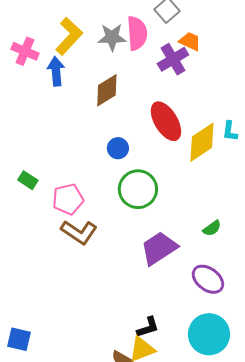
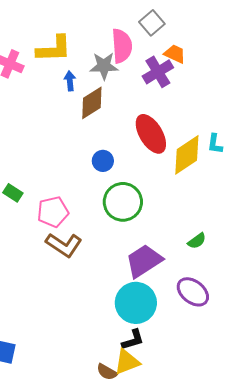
yellow L-shape: (69, 36) -> (54, 49), turned 45
gray star: (112, 37) -> (104, 66), moved
blue arrow: (56, 71) -> (70, 81), moved, size x0.7
cyan circle: (209, 334) -> (136, 303), moved

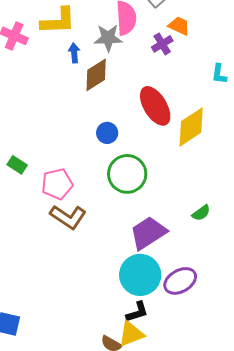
purple cross: (158, 72) -> (162, 44), size x0.7
cyan L-shape: (215, 144) -> (219, 74), moved
purple ellipse: (193, 292) -> (180, 281), moved, turned -68

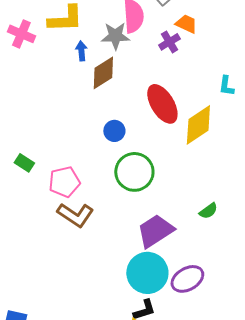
cyan L-shape: (219, 74) -> (226, 86), moved

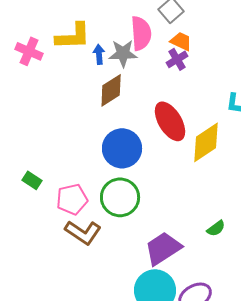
orange trapezoid: (186, 24) -> (181, 41), moved
blue arrow: (81, 51) -> (99, 54), moved
blue circle: (114, 131) -> (122, 148), size x1.8
green circle: (134, 172) -> (120, 197), moved

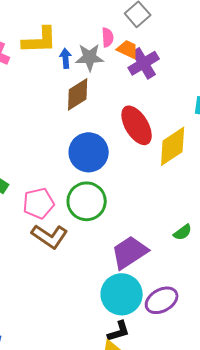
pink semicircle: (141, 33) -> (108, 37), size x0.6
orange trapezoid: (181, 41) -> (128, 49), moved
purple cross: (177, 59) -> (144, 63), size x1.4

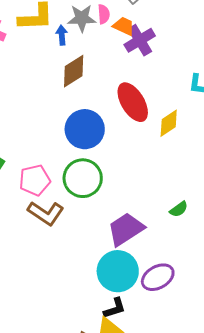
gray star: (90, 57) -> (82, 18), moved
yellow diamond: (173, 146) -> (169, 123), size x0.7

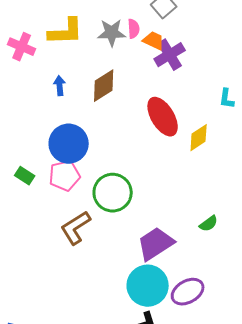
blue arrow: (62, 35) -> (60, 86), moved
blue circle: (85, 129) -> (69, 144), moved
pink pentagon: (35, 180) -> (65, 176), moved
brown L-shape: (46, 213) -> (76, 228), turned 114

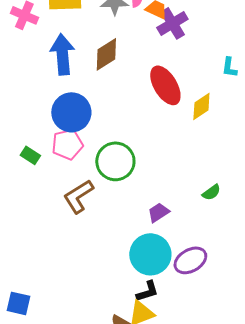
blue arrow: (60, 86) -> (62, 54), size x2.0
green rectangle: (25, 176) -> (30, 155), moved
purple trapezoid: (156, 244) -> (158, 212), size x0.6

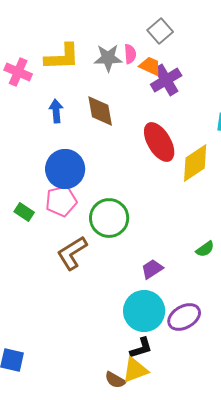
blue arrow: (62, 54) -> (56, 111), size x0.6
brown diamond: (106, 54) -> (100, 111), turned -68
yellow diamond: (201, 106) -> (195, 163), size x1.4

